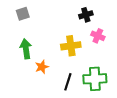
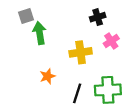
pink cross: (98, 36) -> (111, 41), turned 32
green arrow: (26, 49) -> (40, 33), moved

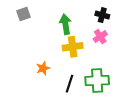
black cross: (98, 17) -> (102, 15), moved, turned 32
green arrow: (40, 33) -> (65, 24), moved

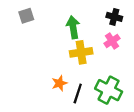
orange star: (43, 68) -> (59, 83), moved
green cross: (97, 81) -> (109, 90), turned 30

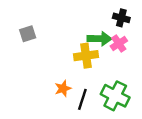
gray square: (26, 16) -> (28, 34), moved
green arrow: (73, 27) -> (99, 39), moved, turned 100

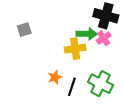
black cross: (121, 18) -> (106, 16), size x1.6

